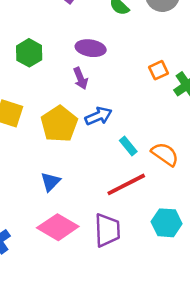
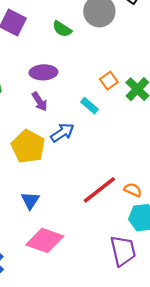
cyan rectangle: (128, 146) -> (90, 106), moved
orange semicircle: (165, 154) -> (133, 190), moved, size x0.7
purple trapezoid: (107, 230) -> (123, 251), moved

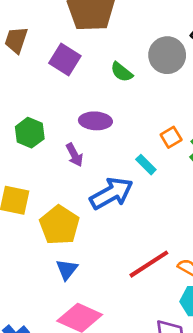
purple arrow: (40, 102) -> (74, 155), moved
blue arrow: (62, 133) -> (111, 193), size x1.5
yellow pentagon: (28, 147) -> (59, 225), moved

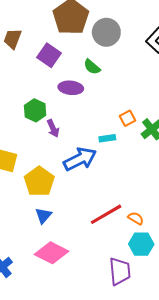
gray circle: (167, 55) -> (106, 32), moved
purple ellipse: (95, 121) -> (71, 88), moved
green hexagon: (30, 133) -> (35, 110), moved
cyan rectangle: (146, 165) -> (107, 138), turned -56

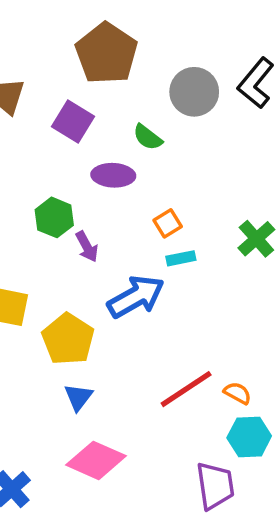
gray circle: (106, 32) -> (194, 92), moved
orange square: (127, 118) -> (168, 223), moved

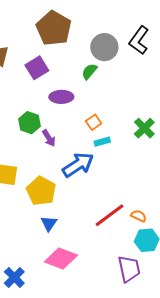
purple square: (73, 121) -> (37, 68), turned 30
green semicircle: (148, 137) -> (89, 71), moved, turned 96

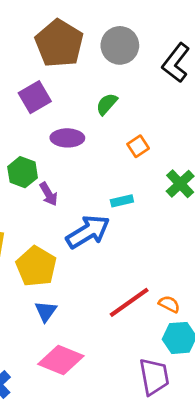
gray circle: (104, 47) -> (120, 45), moved
orange square: (94, 122) -> (138, 146), moved

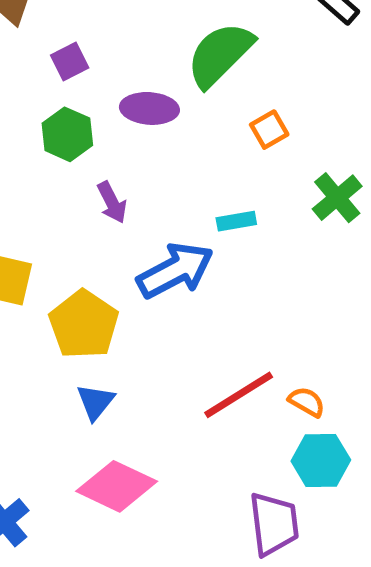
purple square: (35, 97) -> (70, 62), moved, size x0.7
green semicircle: (107, 104) -> (220, 54), size x1.8
green hexagon: (23, 172) -> (67, 134), moved

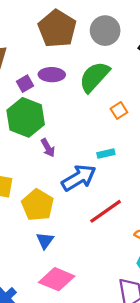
purple ellipse: (149, 108) -> (52, 75), moved
green hexagon: (67, 134) -> (26, 117), size x1.6
red line: (239, 395) -> (106, 211), moved

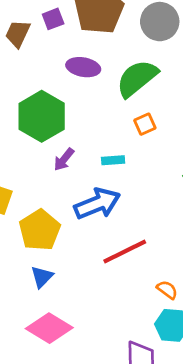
purple square: (25, 84) -> (53, 19), moved
orange square: (119, 110) -> (145, 124), moved
purple arrow: (48, 148) -> (64, 159), turned 60
cyan rectangle: (106, 154) -> (113, 160), moved

